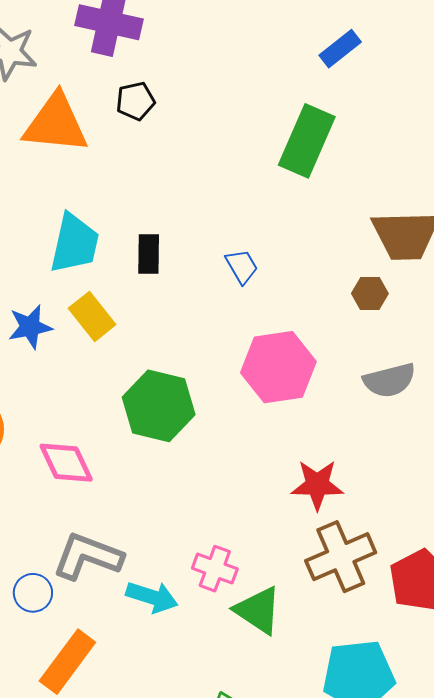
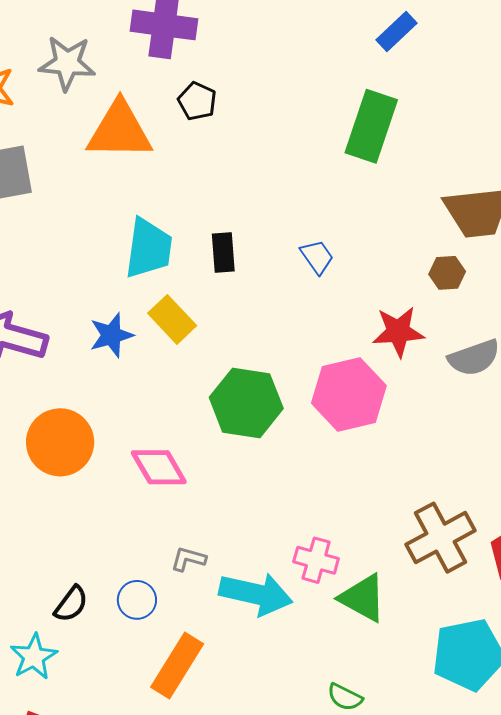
black pentagon: (136, 101) -> (197, 101), turned -30
pink hexagon: (278, 367) -> (349, 394), moved
red star: (317, 485) -> (398, 332), moved
gray L-shape: (88, 556) -> (188, 559), size x0.5
cyan arrow: (152, 597) -> (256, 594), size x1.4

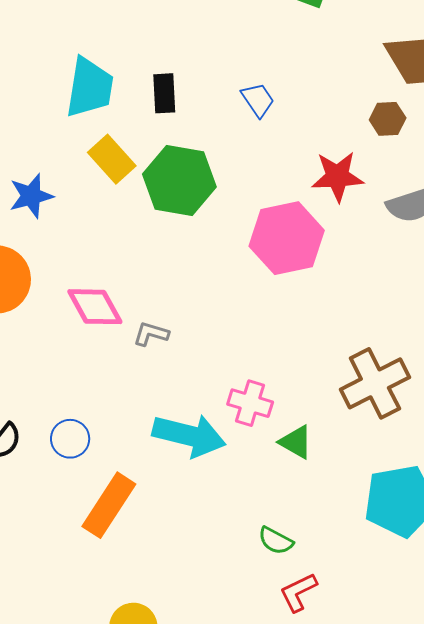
blue star: (111, 335) -> (31, 196), moved
green hexagon: (246, 403) -> (179, 180), moved
gray L-shape: (188, 559) -> (151, 334), moved
green triangle: (363, 598) -> (296, 442), size x0.7

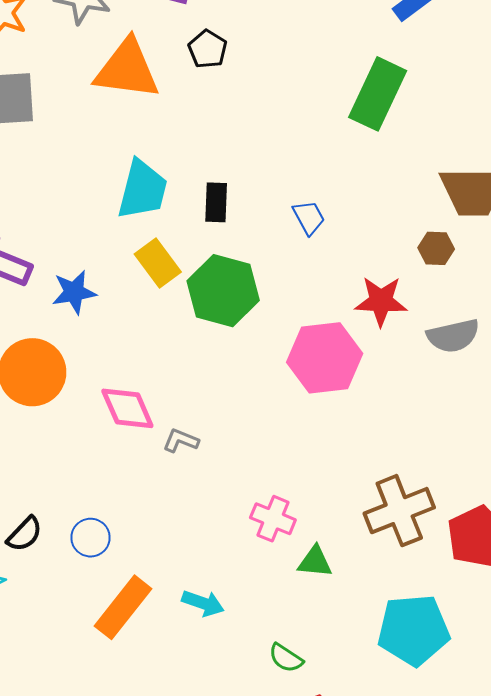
cyan arrow: (189, 435) -> (203, 603), moved, size x0.6
green triangle: (296, 442) -> (315, 562), turned -30

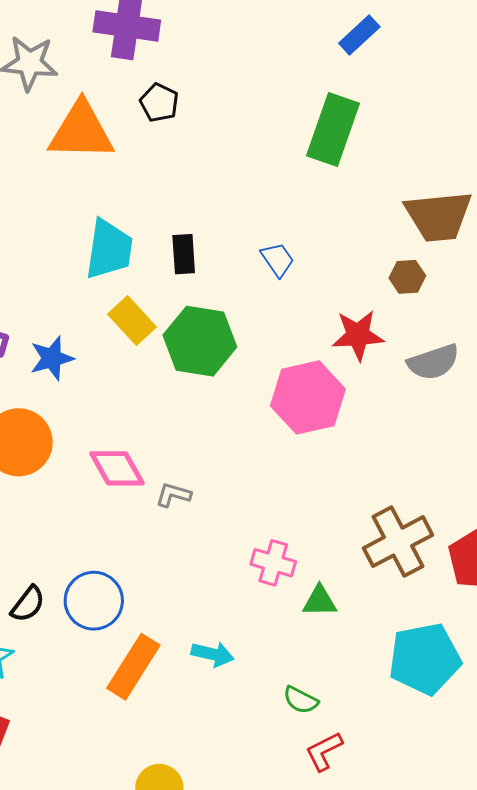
blue circle: (90, 538) -> (94, 601), size x1.5

